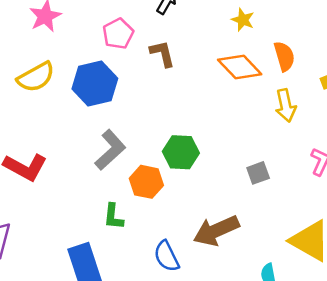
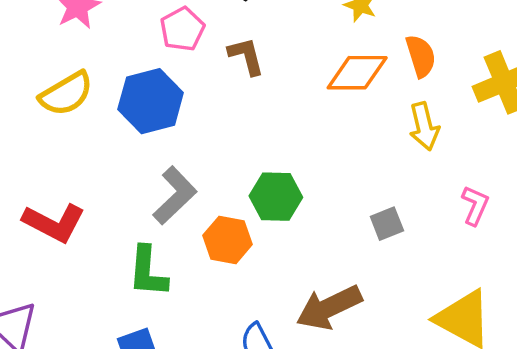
orange diamond: (240, 67) -> (357, 73), turned -45
green L-shape: (113, 217) -> (148, 272), moved, size x1.4

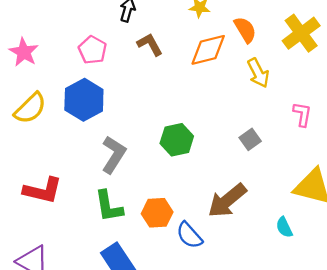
brown L-shape: (246, 56) -> (150, 44), moved
orange hexagon: (228, 240) -> (157, 213), moved

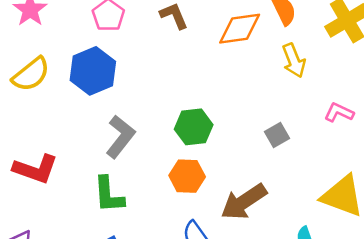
pink L-shape: (302, 114) -> (339, 113), turned -80
orange hexagon: (157, 213) -> (187, 176), moved

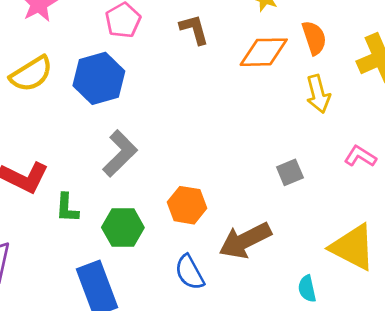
green hexagon: (194, 127) -> (123, 228), moved
green L-shape: (109, 195) -> (67, 208), moved, size x0.7

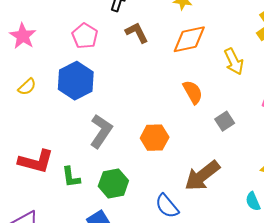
orange semicircle: (314, 38) -> (193, 92), moved
yellow semicircle: (31, 74) -> (27, 87), size x0.6
orange hexagon: (187, 205) -> (155, 138), moved

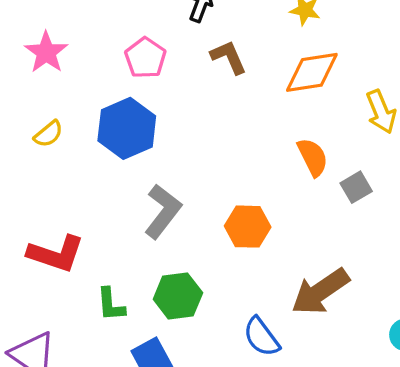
gray square: (225, 121) -> (356, 187), moved
green L-shape: (71, 177) -> (111, 305), moved

